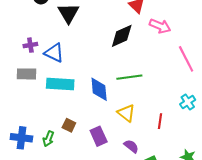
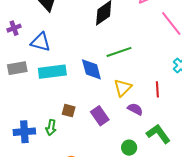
purple cross: (30, 45) -> (14, 28), moved
yellow triangle: (126, 113) -> (123, 88), turned 48
purple semicircle: (131, 146) -> (135, 109), moved

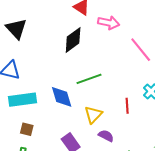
red line: (157, 89) -> (127, 106), moved
brown square: (69, 111) -> (27, 129), moved

